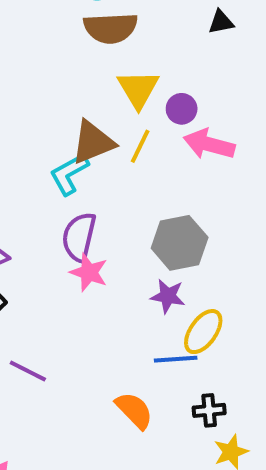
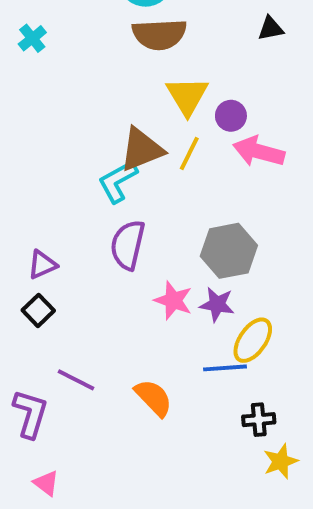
pink star: (89, 272) -> (173, 300), moved
orange semicircle: (134, 410) -> (153, 398), moved

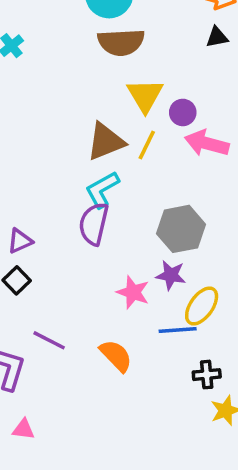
cyan L-shape: (118, 181) -> (102, 190), moved
pink star: (173, 300) -> (133, 292), moved
pink triangle: (46, 483) -> (23, 429), turned -30

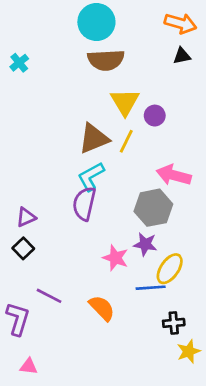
pink arrow: (207, 143) -> (174, 175), moved

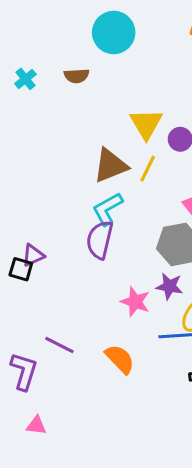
brown semicircle: (106, 60) -> (77, 76), moved, size x0.6
black square: (23, 248) -> (21, 269), moved, turned -30

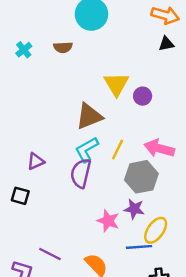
yellow line: (148, 169) -> (118, 150), moved
purple triangle: (33, 255) -> (36, 161), moved

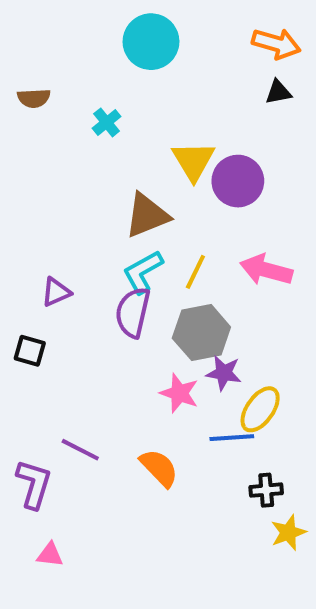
brown semicircle: (63, 47) -> (34, 98), moved
cyan cross: (24, 50) -> (107, 122), moved
purple circle: (143, 96) -> (238, 181), size x1.6
gray hexagon: (141, 177) -> (201, 333), moved

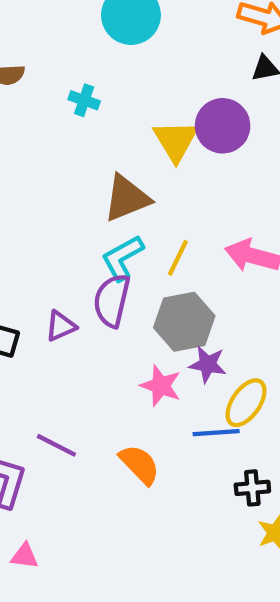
cyan cross: (107, 122) -> (84, 100), turned -32
purple circle: (238, 181) -> (223, 126), moved
purple triangle: (56, 292) -> (61, 326), moved

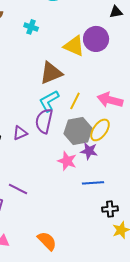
yellow triangle: (176, 141) -> (74, 46), turned -35
yellow ellipse: (246, 403) -> (100, 130), moved
orange semicircle: (139, 464) -> (47, 241), moved

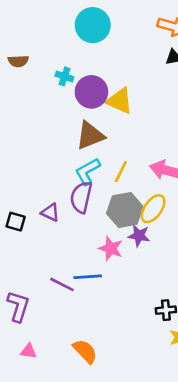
purple circle: (96, 39) -> (91, 92), moved
purple triangle: (20, 133) -> (50, 213), turned 49
blue line: (93, 183) -> (88, 277), moved
purple line: (18, 189) -> (62, 284), moved

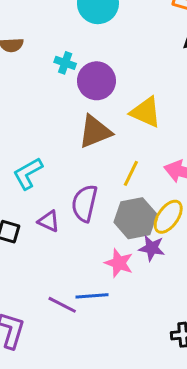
yellow triangle: (120, 101) -> (146, 112), moved
cyan L-shape: (88, 171) -> (28, 173), moved

